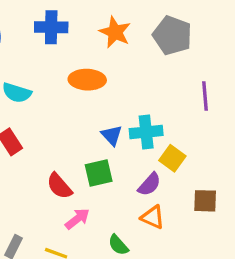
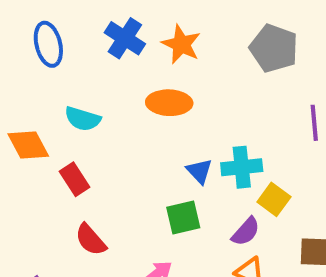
blue cross: (51, 27) -> (125, 38), turned 32
orange star: (115, 32) -> (181, 44), moved
red semicircle: (59, 186) -> (91, 240), moved

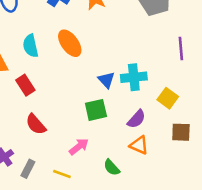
orange ellipse: (169, 103) -> (70, 43), moved, turned 52
cyan semicircle: (83, 119) -> (31, 46), turned 60
yellow square: (274, 199) -> (168, 98), moved

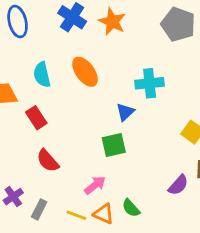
cyan cross: (134, 77) -> (150, 83), moved
blue triangle: (106, 80) -> (125, 112), turned 30
purple semicircle: (136, 119) -> (178, 185), moved
orange triangle: (139, 145) -> (104, 214), moved

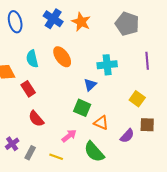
green square: (114, 145) -> (82, 108), turned 36
green semicircle: (131, 208) -> (94, 152), size x1.6
orange triangle: (104, 214) -> (101, 123), moved

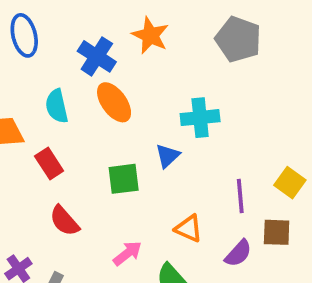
blue cross: (53, 19) -> (97, 56), moved
purple line: (147, 61) -> (240, 196), moved
yellow square: (137, 99) -> (290, 183), moved
green square: (82, 108) -> (124, 179), moved, turned -30

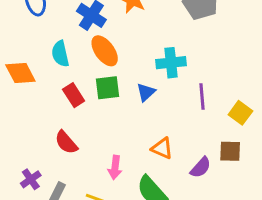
red rectangle: (49, 163) -> (74, 95), moved
green square: (124, 179) -> (108, 88), moved
purple line: (240, 196) -> (202, 97), moved
pink arrow: (127, 253) -> (115, 167), turned 135

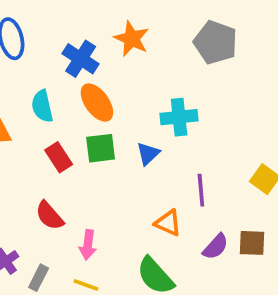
purple line: (202, 97) -> (201, 190), moved
brown square: (230, 151) -> (252, 243), moved
pink arrow: (115, 167) -> (88, 245), moved

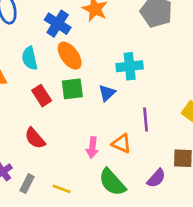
pink arrow: (88, 245) -> (92, 148), moved
purple semicircle: (216, 247) -> (156, 178), moved

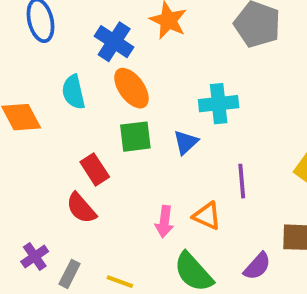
red rectangle: (42, 96) -> (95, 169), moved

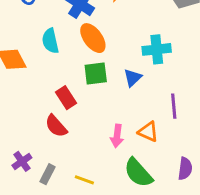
purple semicircle: (257, 266) -> (185, 169), turned -35

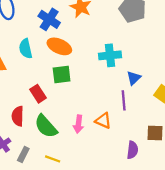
orange ellipse: (93, 38) -> (59, 46), turned -30
blue triangle: (133, 78) -> (134, 78), moved
red semicircle: (56, 126) -> (18, 116), moved, turned 42
green semicircle: (138, 173) -> (46, 126), moved

